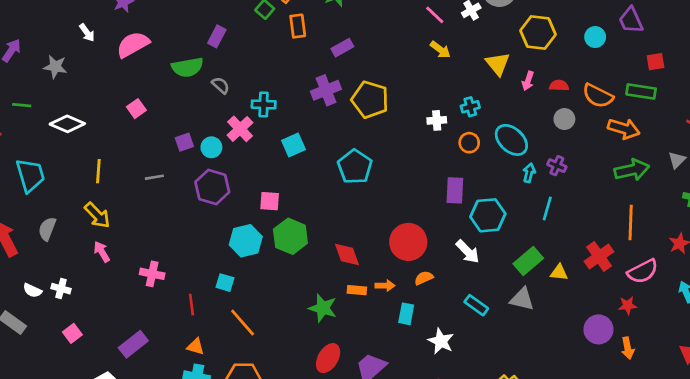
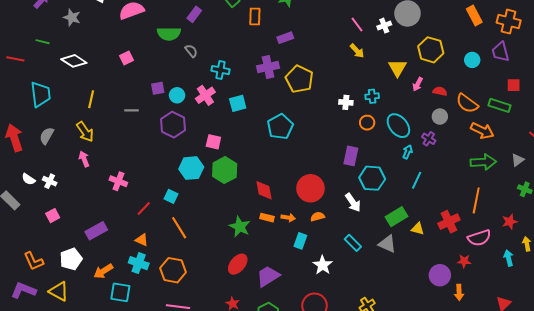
pink cross: (240, 129) -> (205, 95), moved
purple cross: (557, 166) -> (429, 139), moved
red line: (191, 305) -> (144, 209), turned 42

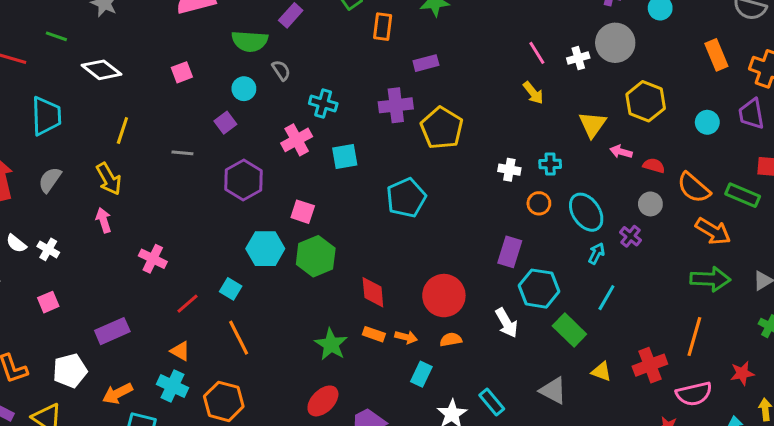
pink arrow: (418, 84) -> (621, 152), turned 72
purple square: (158, 88) -> (225, 123), turned -32
cyan circle: (177, 95) -> (244, 89), moved
green rectangle: (396, 217) -> (569, 330), moved, turned 70
cyan rectangle: (353, 243) -> (492, 402), moved

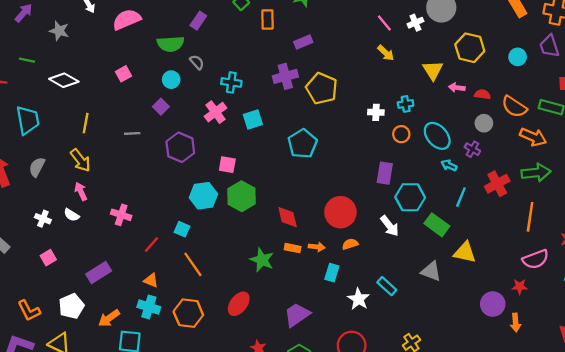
white semicircle: (16, 243) -> (72, 215), moved
cyan arrow: (596, 253) -> (449, 165), turned -84
red cross: (650, 365) -> (497, 184), moved
yellow triangle: (601, 372) -> (465, 252), size x1.5
red ellipse: (323, 401) -> (239, 304), moved

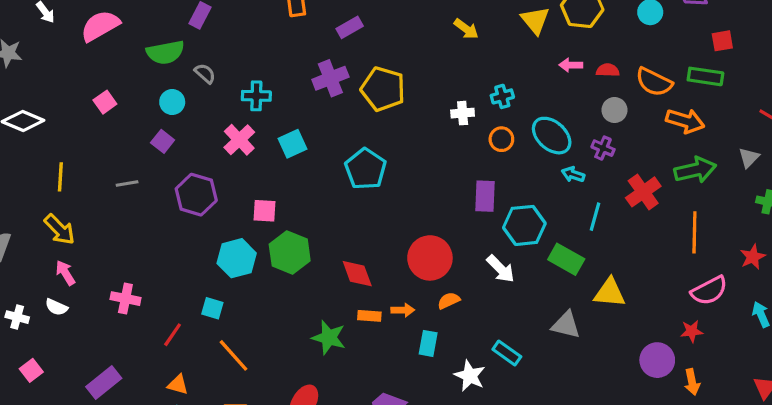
yellow triangle: (433, 70) -> (535, 20), moved

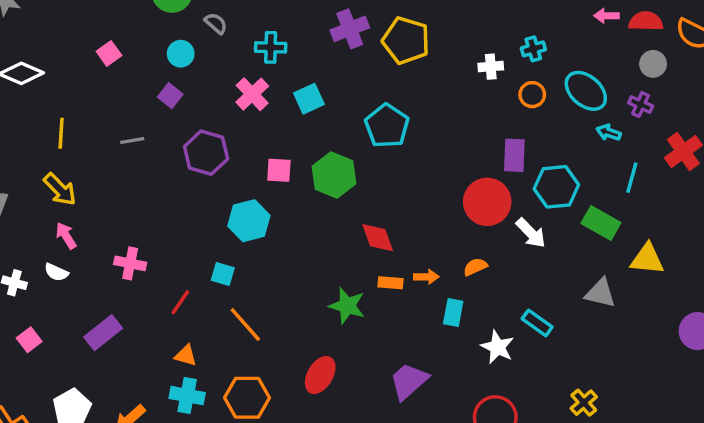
red semicircle: (608, 70) -> (646, 21), size x1.4
green hexagon: (290, 252) -> (334, 175), moved
red circle: (430, 258) -> (487, 202), moved
purple rectangle: (104, 383) -> (103, 333), moved

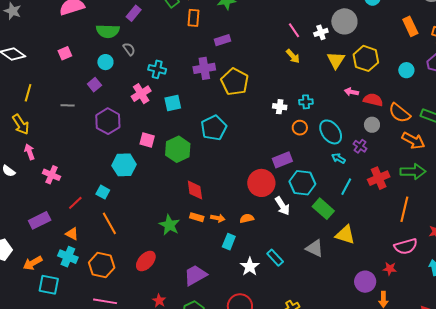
purple rectangle: (514, 155) -> (282, 160), turned 54
pink arrow: (66, 236) -> (29, 152), moved
purple rectangle: (103, 333) -> (40, 220), moved

